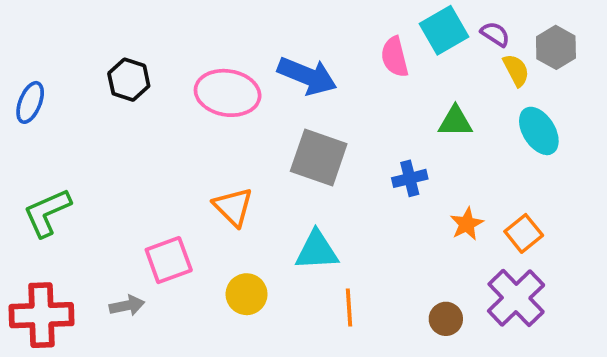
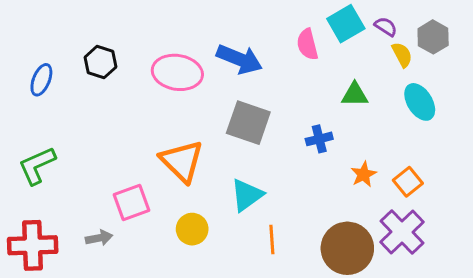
blue ellipse: (30, 102) -> (41, 80), moved
orange triangle: (233, 207) -> (182, 161), size x1.4
cyan triangle: (317, 251) -> (247, 195), turned -33
brown circle: (446, 319) -> (347, 248), size x2.0

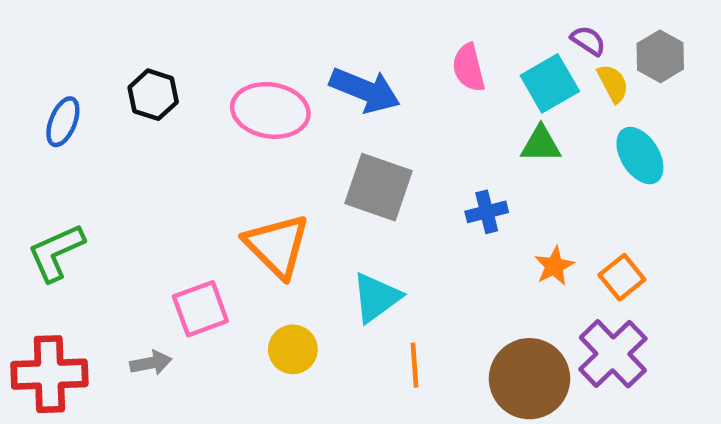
cyan square: (346, 24) -> (550, 83), moved

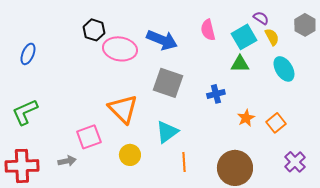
gray hexagon: (660, 56) -> (305, 25), moved
black hexagon: (153, 95) -> (94, 30), moved
purple cross: (613, 354) -> (295, 162), moved, size x0.7

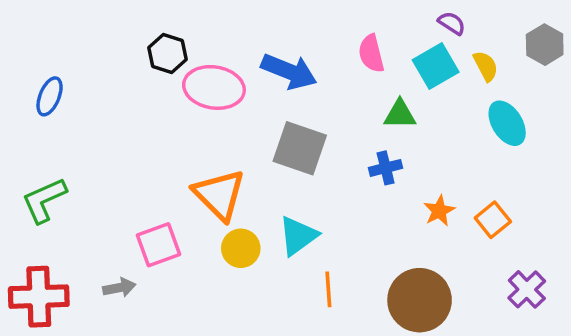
purple semicircle: (261, 18) -> (452, 23), moved
green triangle: (240, 64) -> (400, 114), moved
yellow circle: (130, 155) -> (241, 248), moved

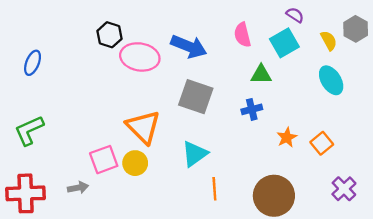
yellow semicircle: (486, 66) -> (329, 41), moved
yellow circle: (241, 248) -> (135, 163), moved

